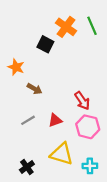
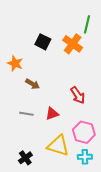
green line: (92, 26) -> (87, 24), turned 36
orange cross: (66, 27) -> (73, 44), moved
gray line: (28, 120) -> (26, 114), turned 40
pink hexagon: (88, 127) -> (84, 132), moved

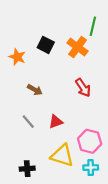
orange star: (15, 63) -> (17, 57), moved
red arrow: (78, 95) -> (83, 88), moved
gray line: (26, 114) -> (28, 122), turned 40
black cross: (25, 158) -> (27, 169), turned 32

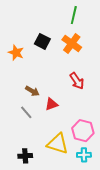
green line: (93, 26) -> (74, 15), moved
brown arrow: (35, 90) -> (32, 91), moved
red triangle: (56, 122) -> (52, 104), moved

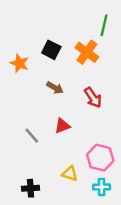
green line: (74, 15) -> (104, 25), moved
brown arrow: (32, 91) -> (55, 88), moved
yellow triangle: (58, 144) -> (70, 174), size x0.6

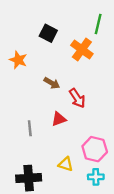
black square: (51, 50) -> (48, 33), moved
red arrow: (93, 98) -> (77, 98), moved
gray line: (32, 136) -> (30, 128), turned 35
black cross: (30, 188) -> (29, 178), size x1.5

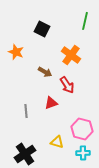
orange cross: (82, 49) -> (71, 55), moved
black cross: (29, 178) -> (25, 154), turned -30

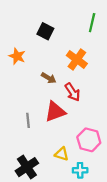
red triangle: (51, 103) -> (55, 112), size x1.5
cyan cross: (83, 153) -> (80, 170), moved

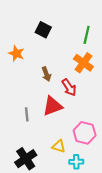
green line: (92, 23) -> (87, 35), moved
orange cross: (77, 59) -> (83, 63), moved
brown arrow: (49, 78) -> (46, 74), turned 40

